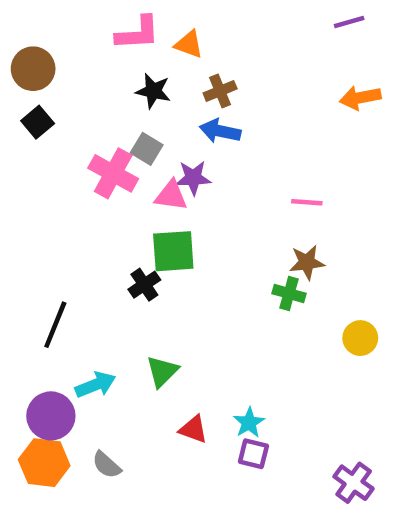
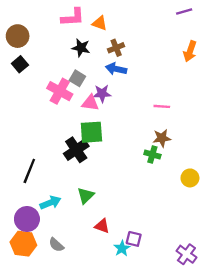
orange arrow: (360, 98) -> (190, 51), turned -60
black cross: (144, 285) -> (76, 150), size x1.5
cyan star: (249, 423) -> (122, 248), moved

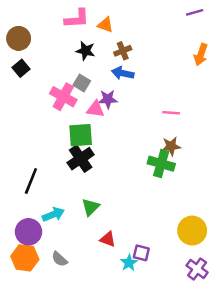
green square: (91, 132) -> (81, 135), moved
green cross: (152, 155) -> (161, 164), size x1.5
yellow circle: (190, 178) -> (192, 231), moved, size x1.5

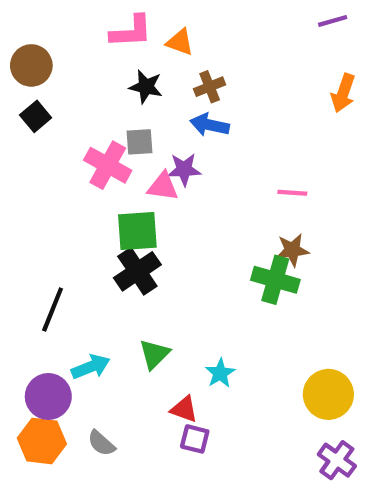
gray square: (82, 83) -> (140, 142), turned -35
purple square: (141, 253) -> (195, 439), moved
cyan star: (129, 263) -> (220, 373), moved

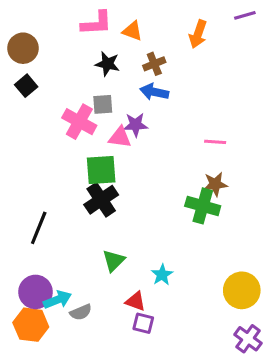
orange arrow: (343, 93) -> (198, 34), moved
cyan arrow: (91, 367) -> (57, 300), moved
gray semicircle: (101, 443) -> (81, 312), moved, turned -65

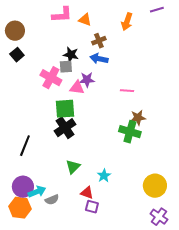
black star: (107, 64) -> (71, 55), moved
pink line: (215, 142) -> (127, 91), moved

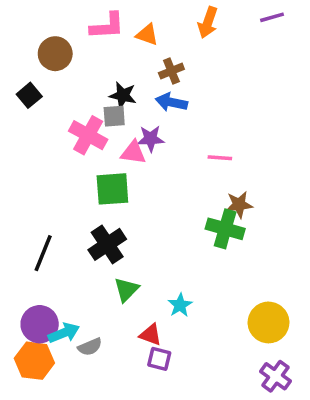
orange arrow: (127, 22) -> (208, 22), moved
brown circle: (15, 31) -> (55, 54), moved
black cross: (65, 128) -> (107, 244), moved

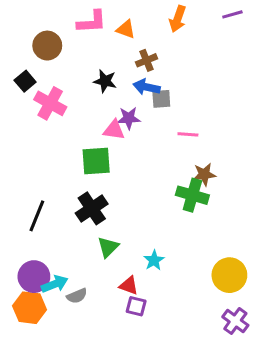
gray square: (114, 116) -> (161, 99), moved
pink cross: (88, 135) -> (50, 103), moved

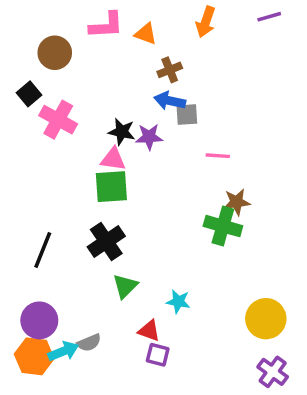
black star: (105, 81) -> (122, 132), moved
pink triangle: (114, 130) -> (113, 159), moved
cyan star: (154, 260) -> (178, 302), turned -30
cyan arrow: (55, 284) -> (63, 351), moved

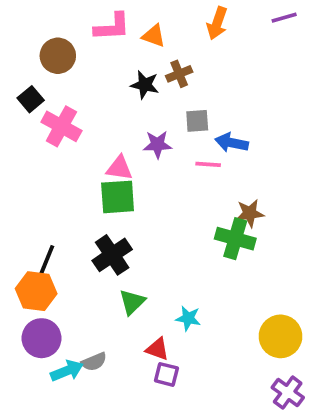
blue arrow: (170, 101) -> (232, 143), moved
black star: (122, 132) -> (145, 85), moved
pink line: (218, 156) -> (208, 164), moved
orange hexagon: (34, 356) -> (36, 291), moved

